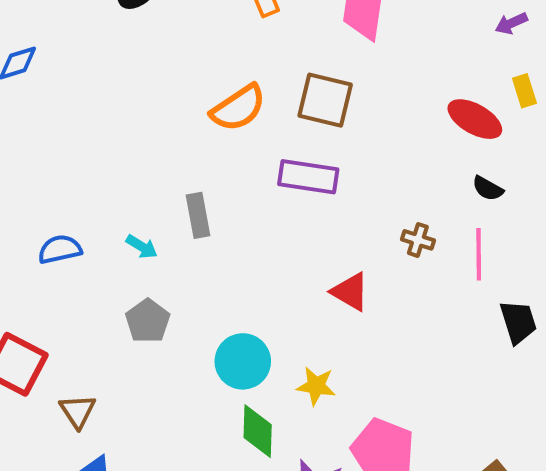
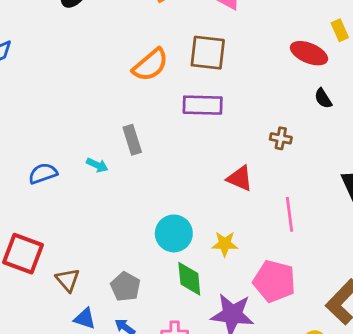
black semicircle: (488, 188) -> (323, 98), turned 35
pink line: (479, 254) -> (290, 214), moved
gray pentagon: (148, 321) -> (125, 287), moved

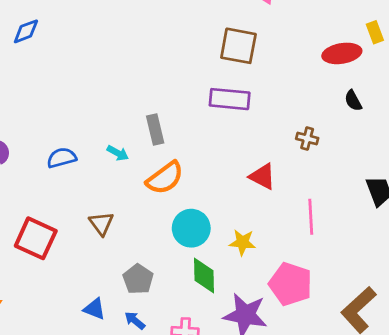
red ellipse: (309, 53) -> (342, 53), turned -36
orange semicircle: (150, 65) -> (165, 178), moved
brown triangle: (68, 280) -> (101, 223), moved

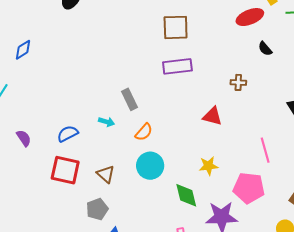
orange semicircle: (165, 178) -> (144, 132), size x0.7
pink line: (311, 217) -> (265, 150), moved
cyan circle: (191, 228) -> (150, 166), moved
red square: (36, 238) -> (65, 170), moved
gray pentagon: (138, 279) -> (97, 209), moved, turned 30

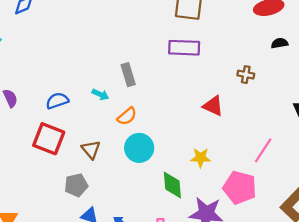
black semicircle: (265, 49) -> (280, 43), turned 112
orange semicircle: (144, 132) -> (127, 116), moved
pink line: (265, 150) -> (263, 150), turned 40

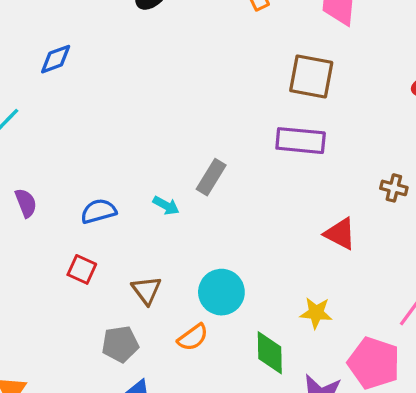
gray rectangle: (128, 75) -> (211, 177), turned 45
orange semicircle: (127, 116) -> (193, 337), moved
red square: (49, 139) -> (82, 269), size x0.6

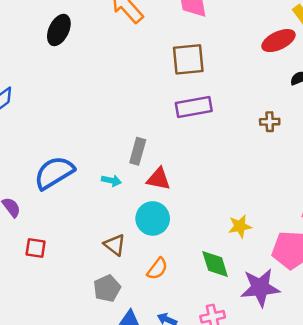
blue semicircle: (99, 211) -> (54, 173), moved, size x1.6
red triangle: (340, 234) -> (158, 179), moved
red square: (82, 269) -> (36, 248), moved
cyan circle: (221, 292) -> (153, 218), moved

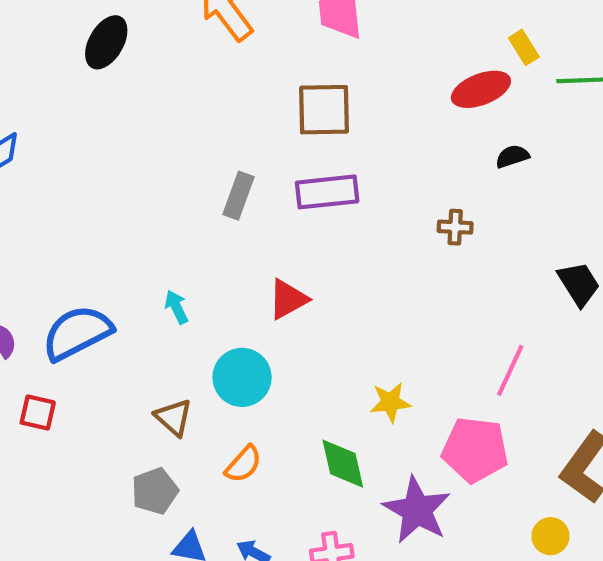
gray rectangle: (138, 151) -> (238, 196), moved
blue semicircle: (54, 173) -> (77, 333), moved
red triangle: (158, 179) -> (288, 299), moved, turned -45
cyan arrow: (111, 181) -> (176, 307), turned -132
purple star: (260, 288) -> (417, 510), turned 30

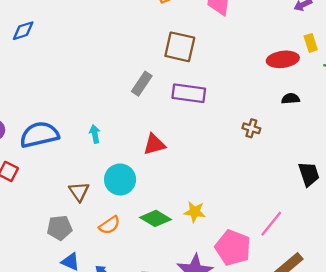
brown square: (324, 110) -> (180, 47), moved
pink line: (510, 370) -> (271, 224), moved
green diamond: (343, 464) -> (156, 218), moved, turned -60

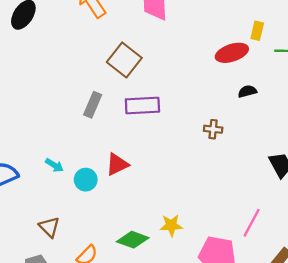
yellow rectangle: (311, 43) -> (257, 31), turned 42
brown square: (180, 47) -> (124, 60), turned 36
cyan arrow: (95, 134) -> (54, 165), turned 144
cyan circle: (120, 179) -> (86, 180), moved, size x0.7

